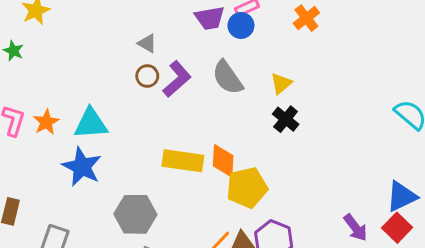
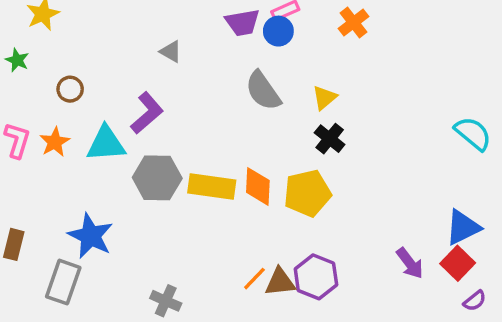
brown circle: (147, 76) -> (70, 89), moved
purple L-shape: (177, 79) -> (147, 113), moved
blue star: (82, 167) -> (91, 236), moved
yellow pentagon: (247, 188) -> (307, 193), moved
gray hexagon: (135, 214) -> (157, 178), moved

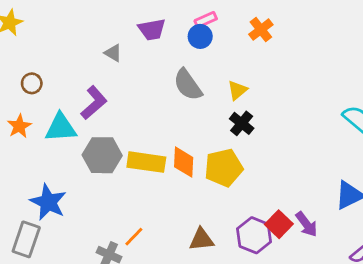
purple trapezoid: (243, 23) -> (152, 30), moved
red square: (458, 263) -> (279, 224), moved
purple hexagon: (316, 277) -> (254, 235), moved
orange line: (254, 279) -> (134, 237), moved

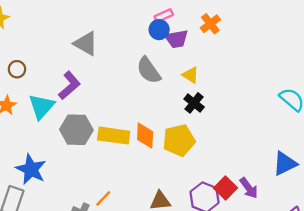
purple trapezoid: (152, 30) -> (177, 39), moved
gray triangle: (113, 53) -> (86, 44), size x1.6
yellow triangle: (237, 90) -> (191, 75), turned -48
cyan triangle: (61, 128) -> (41, 106), turned -44

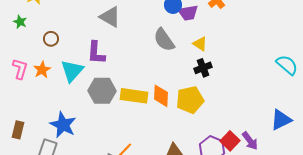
purple L-shape: (69, 85) -> (96, 53), turned 135
black cross: (194, 103) -> (203, 68), turned 30

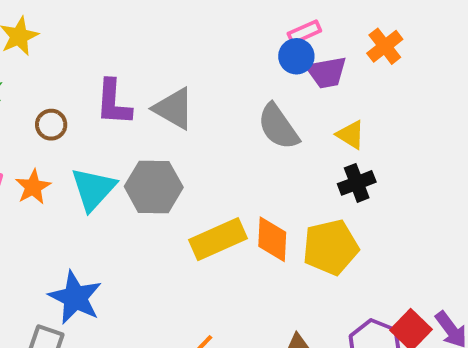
gray triangle: (110, 17) -> (174, 109), moved
purple L-shape: (96, 53) -> (113, 103), moved
gray hexagon: (102, 91) -> (154, 187), moved
yellow rectangle: (134, 96) -> (218, 239), turned -32

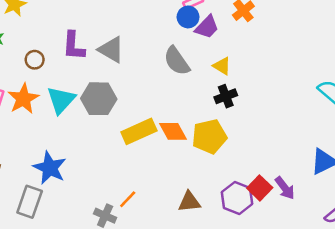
purple trapezoid: (327, 72) -> (207, 27), turned -36
orange star: (33, 187) -> (23, 99), size x1.4
orange diamond: (272, 239) -> (173, 131), turned -32

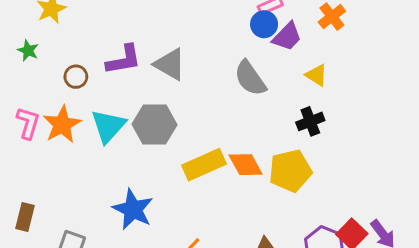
purple L-shape: (74, 46) -> (124, 60), turned -104
yellow triangle: (222, 66) -> (316, 75), moved
blue star: (50, 168) -> (133, 209), moved

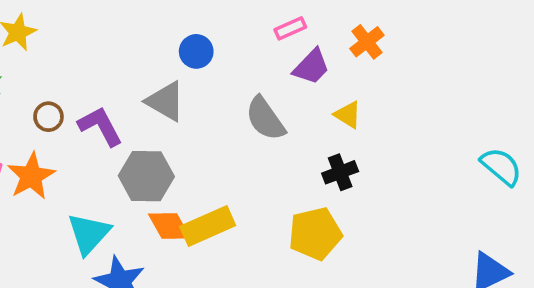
blue circle: (264, 24) -> (196, 51), moved
purple L-shape: (124, 60) -> (100, 126), moved, turned -108
cyan triangle: (108, 126) -> (89, 234), moved
orange diamond: (246, 165) -> (169, 226), moved

